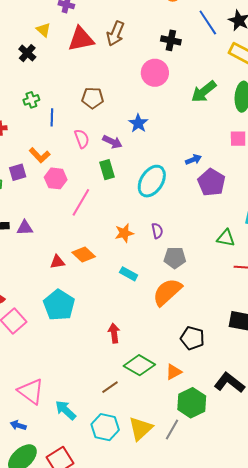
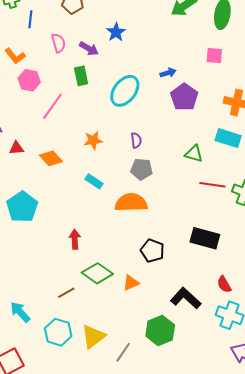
purple semicircle: (157, 231) -> (136, 140), moved
red triangle: (57, 262) -> (16, 148), moved
orange semicircle: (167, 292) -> (131, 203), turned 36
green hexagon: (192, 403) -> (160, 330), moved
gray line: (172, 430) -> (123, 352), moved

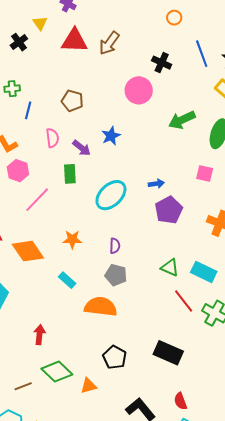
cyan rectangle: (228, 138) -> (204, 272), moved
orange diamond: (51, 158) -> (28, 251), size x1.4
red line: (212, 185) -> (184, 301), turned 35

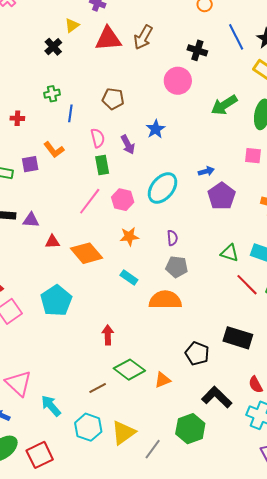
yellow triangle: (40, 23) -> (72, 25), turned 35
purple arrow: (82, 148) -> (128, 145), turned 30
pink hexagon: (18, 171) -> (123, 200), moved
green rectangle: (70, 174) -> (102, 165), moved
black pentagon: (115, 357) -> (197, 353), moved

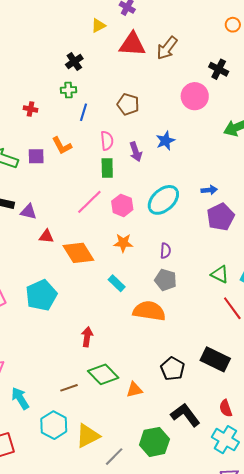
black cross: (53, 47) -> (74, 62), moved

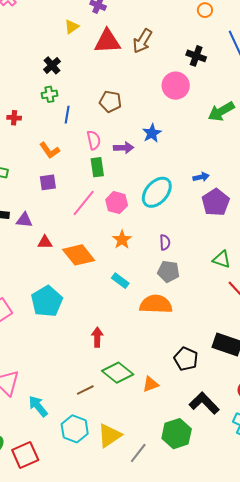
purple arrow: (136, 152) -> (124, 148), turned -66
purple square: (36, 156) -> (48, 182), moved
orange star: (123, 243) -> (122, 240), turned -30

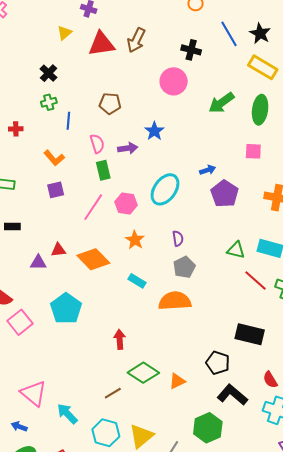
purple triangle: (24, 220) -> (38, 263), moved
gray pentagon: (168, 271) -> (184, 267), turned -30
black pentagon: (186, 359) -> (218, 363), moved

